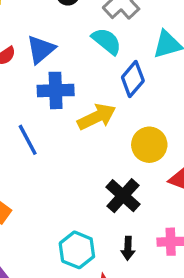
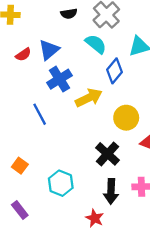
blue cross: (56, 90) -> (60, 79), turned -30
black arrow: (128, 248) -> (111, 191), size x1.5
cyan hexagon: (77, 250) -> (61, 183), moved

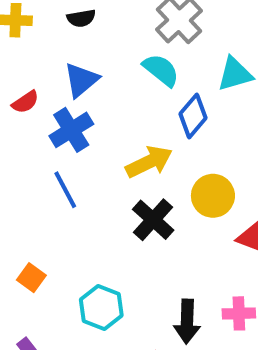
black semicircle: (69, 14) -> (81, 18), moved
red semicircle: (23, 55) -> (25, 102), moved
blue cross: (60, 79) -> (71, 130), moved
black cross: (107, 154) -> (153, 220), moved

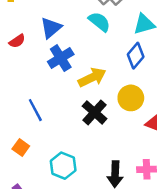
blue diamond: (193, 116) -> (136, 56), moved
blue cross: (71, 130) -> (61, 58), moved
blue line: (65, 190) -> (35, 110), moved

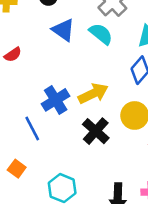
blue triangle: (51, 28) -> (63, 30), moved, turned -45
blue cross: (61, 58) -> (56, 100), moved

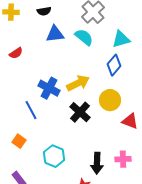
blue triangle: (63, 30) -> (55, 34), turned -42
blue cross: (56, 100) -> (49, 88), turned -30

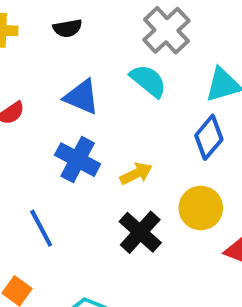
blue triangle: (55, 34) -> (82, 97), moved, turned 30
yellow arrow: (78, 83) -> (136, 174), size x0.7
blue cross: (49, 88) -> (78, 160), moved

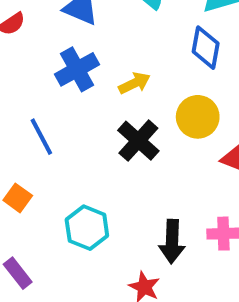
blue diamond: (209, 137) -> (206, 48), turned -30
blue cross: (78, 160) -> (77, 69), turned 33

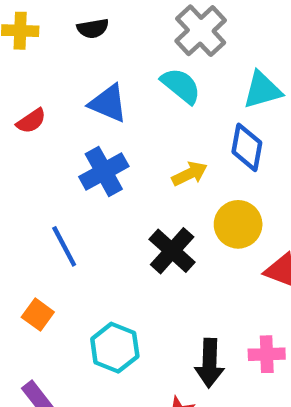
yellow arrow: (134, 83) -> (190, 174), moved

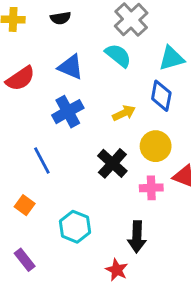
red semicircle: (31, 121) -> (20, 78), size x1.5
pink cross: (267, 354) -> (151, 188), moved

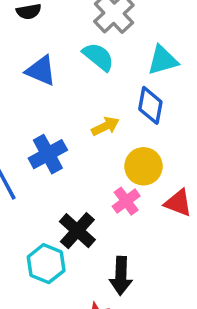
blue cross: (68, 112) -> (48, 154), moved
black cross: (112, 163) -> (77, 231), moved
pink cross: (151, 188) -> (126, 201), moved, turned -35

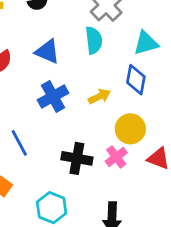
cyan semicircle: (98, 57) -> (94, 40), turned 44
blue cross: (48, 154) -> (53, 97), moved
black cross: (77, 231) -> (77, 158), moved, turned -32

